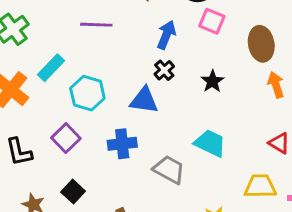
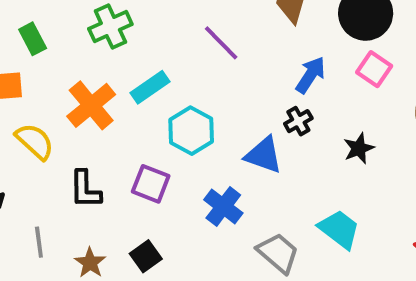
purple line: (96, 25) -> (221, 43), turned 32
purple square: (66, 138) -> (151, 184), turned -36
blue cross: (122, 144) -> (223, 206), turned 32

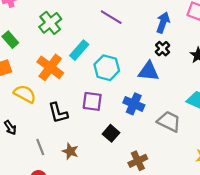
black square: (146, 256) -> (111, 133), moved

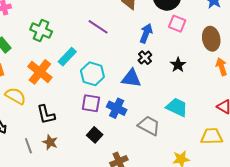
green cross: (50, 23) -> (41, 31), turned -30
purple square: (92, 101) -> (91, 103), moved
brown star: (70, 151) -> (50, 142), moved

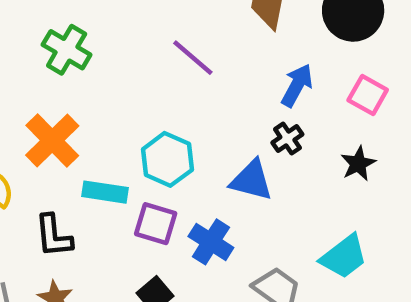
pink square: (177, 24) -> (368, 95), moved
cyan rectangle: (67, 57) -> (105, 192), moved, turned 48
cyan trapezoid: (177, 107) -> (344, 257), turned 110

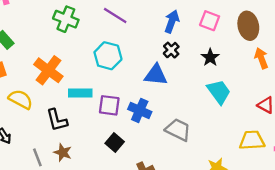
green cross: (67, 50) -> (66, 19), moved
cyan hexagon: (167, 159) -> (108, 56), moved
cyan trapezoid: (344, 257) -> (219, 92), moved, turned -80

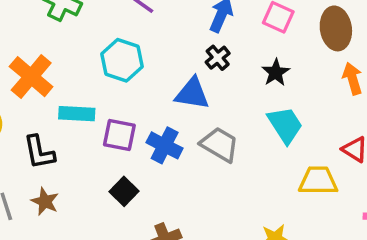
gray trapezoid: (178, 130) -> (219, 144), moved
yellow trapezoid: (252, 140) -> (318, 181), moved

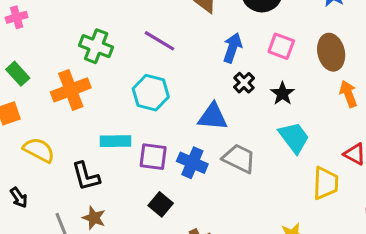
black cross: (218, 58) -> (244, 83), moved
orange cross: (31, 77) -> (71, 90), moved, turned 33
yellow trapezoid: (318, 181) -> (326, 183), turned 96

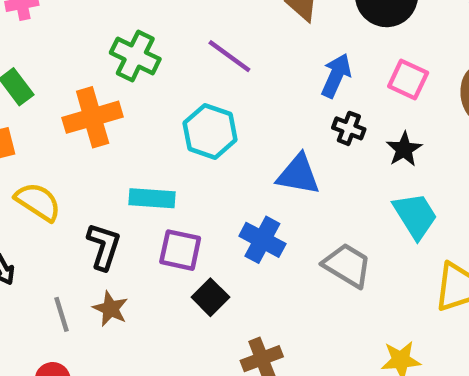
black cross: (244, 83) -> (349, 128), turned -30
purple square: (153, 157) -> (180, 250), moved
gray trapezoid: (239, 158) -> (347, 265), moved
black L-shape: (86, 176) -> (104, 246), turned -152

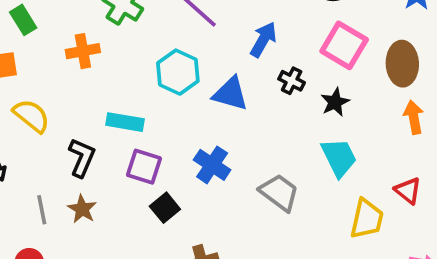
blue arrow: (336, 76) -> (263, 40), moved
pink square: (408, 79) -> (344, 45), size x1.4
orange cross: (93, 117) -> (83, 51), size x0.7
blue triangle: (298, 175) -> (231, 94), moved

